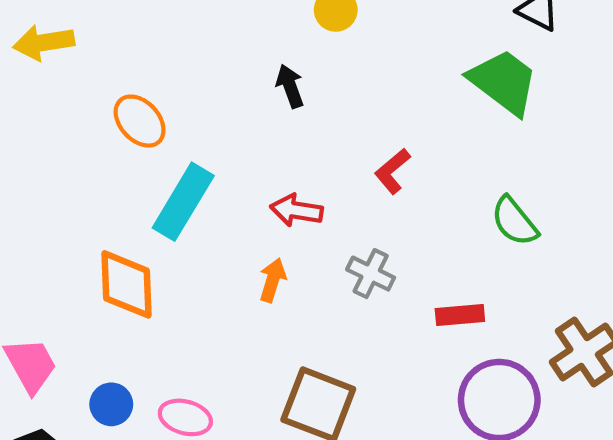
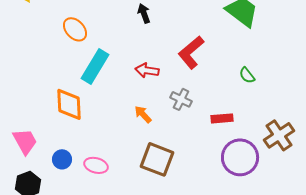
red L-shape: (392, 171) -> (191, 52), size x1.6
green semicircle: (514, 221) -> (247, 75), size x0.7
orange arrow: (273, 280) -> (143, 114), moved, turned -60

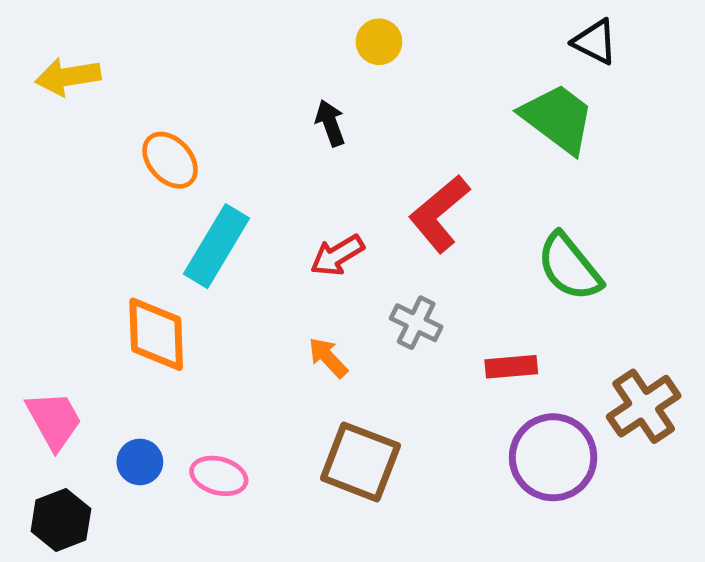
red arrow: (147, 70) -> (337, 255), turned -40
green semicircle: (247, 75) -> (569, 267), size x1.8

